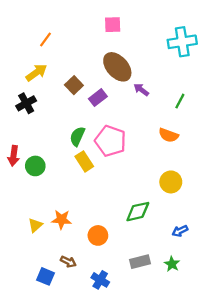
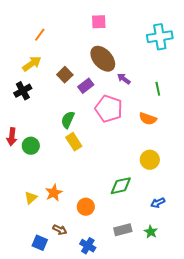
green line: (180, 101) -> (158, 89), turned -40
pink pentagon: (110, 141) -> (109, 109), moved
orange star: (61, 220) -> (54, 193), turned -30

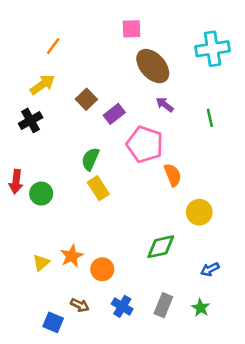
brown ellipse: (103, 59) -> (153, 66), moved
orange semicircle: (148, 119) -> (173, 175), moved, turned -132
orange circle: (86, 207) -> (102, 269), moved
gray rectangle: (123, 230) -> (163, 305), turned -54
blue cross: (88, 246) -> (122, 306), moved

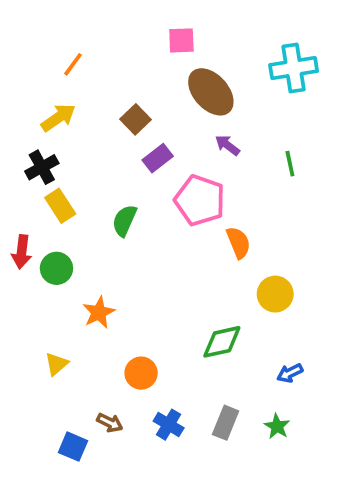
brown square: (86, 99) -> (136, 119), moved
yellow rectangle: (98, 188) -> (60, 206), moved
orange star: (72, 256) -> (99, 312), moved

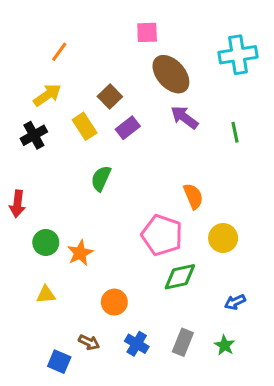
purple arrow: (227, 145) -> (184, 117), size x1.4
pink pentagon: (200, 200) -> (162, 235), moved
yellow rectangle: (60, 206) -> (85, 126), moved
green circle: (56, 268) -> (46, 242), moved
yellow triangle: (56, 364) -> (46, 295), turned 36

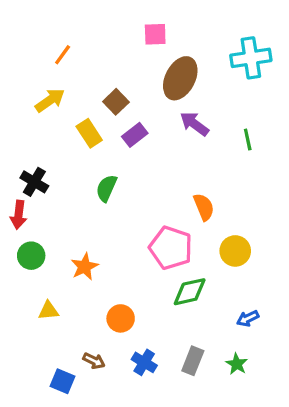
brown ellipse: (171, 74) -> (180, 78), turned 69
black cross: (34, 135) -> (34, 182), moved, turned -30
green circle: (46, 242) -> (31, 256), moved

